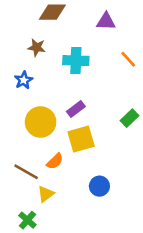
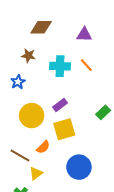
orange line: (128, 59) -> (86, 65), moved
blue circle: (99, 186) -> (79, 167), size x1.5

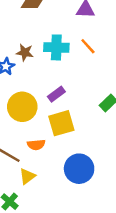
brown star: (28, 56) -> (25, 52), moved
orange semicircle: (43, 147) -> (36, 145), turned 40

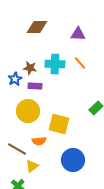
purple rectangle: (56, 94) -> (35, 86), moved, turned 40
yellow square: (61, 123) -> (59, 124), turned 30

